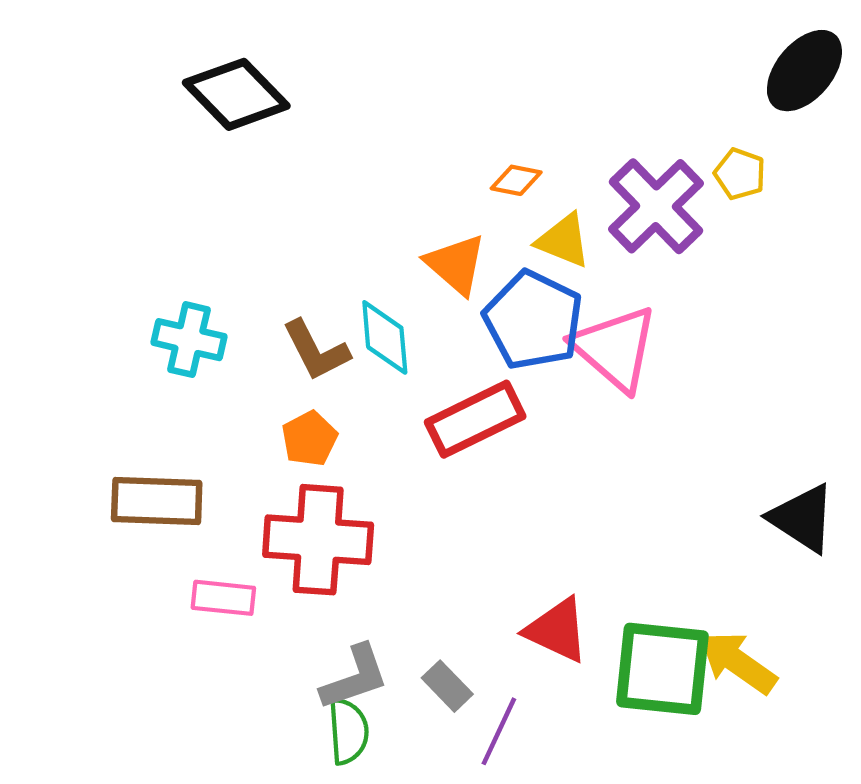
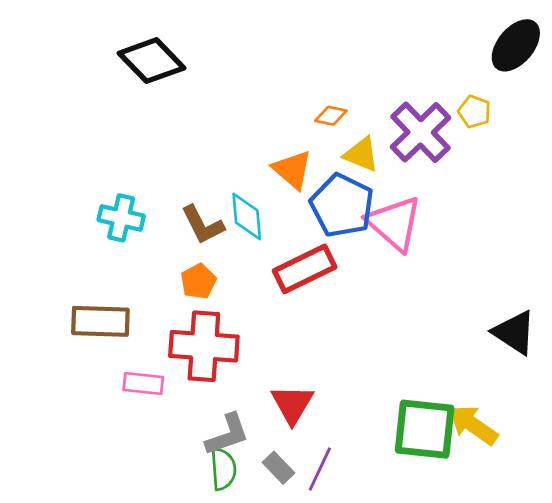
red triangle: (557, 630) -> (292, 404), moved, turned 36
gray rectangle: (447, 686) -> (278, 468), moved

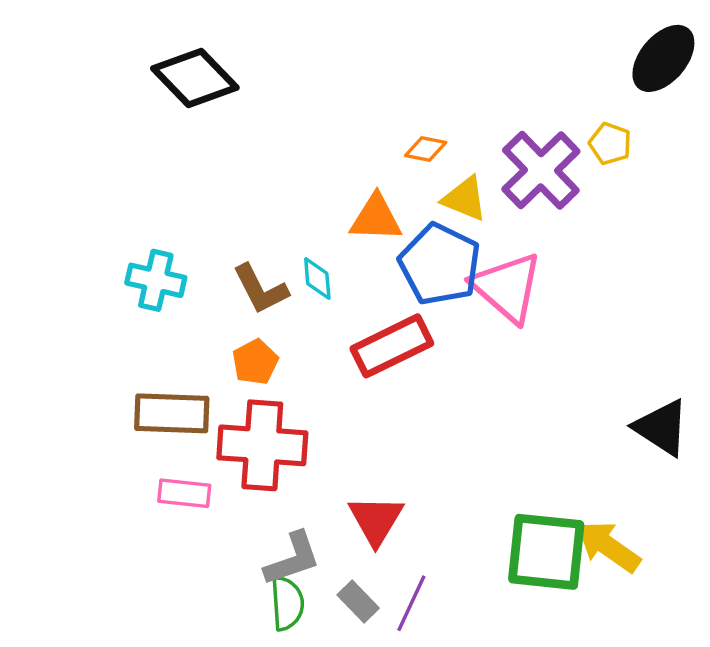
orange triangle: (292, 170) -> (376, 218), turned -39
cyan diamond: (247, 217) -> (317, 279), size x0.7
brown rectangle: (100, 321) -> (172, 413), moved

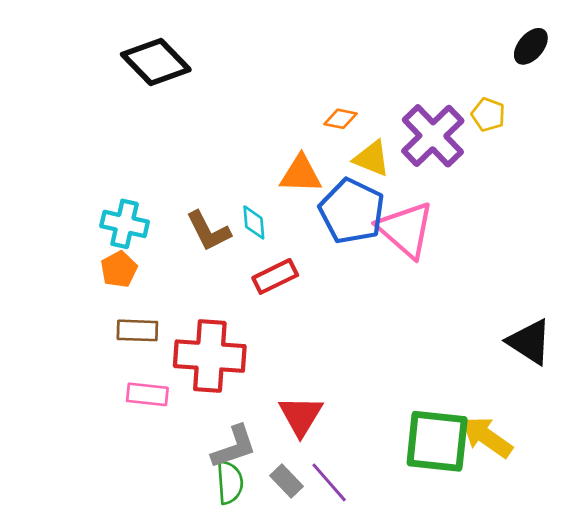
black ellipse: (663, 58) -> (531, 46), size x0.7
red rectangle: (392, 346) -> (275, 276), moved, size x0.7
orange pentagon: (255, 362) -> (119, 269), moved
brown rectangle: (172, 413) -> (137, 330), size x0.7
purple line: (411, 603) -> (329, 482), turned -66

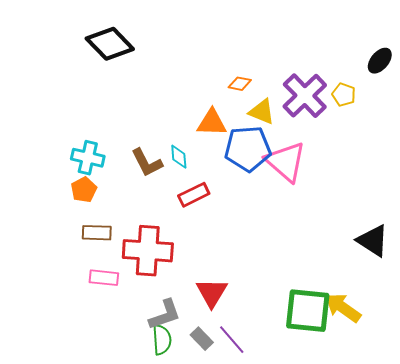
black ellipse: (531, 46) -> (380, 61), moved
yellow pentagon: (488, 115) -> (344, 95), moved
blue pentagon: (352, 211) -> (248, 149), turned -30

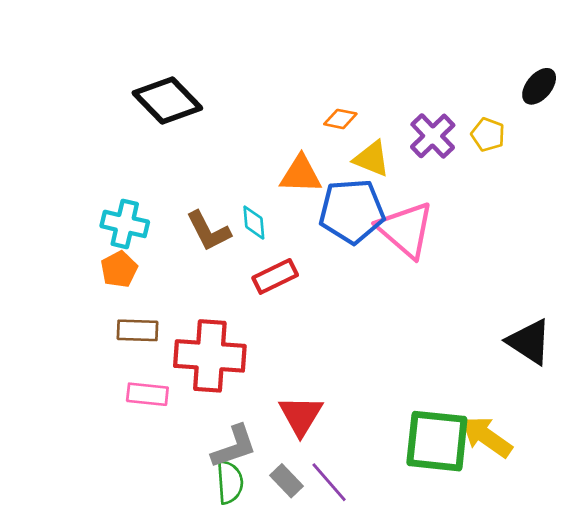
black diamond: (110, 44) -> (167, 101), moved
purple cross: (305, 96) -> (433, 136), size x0.7

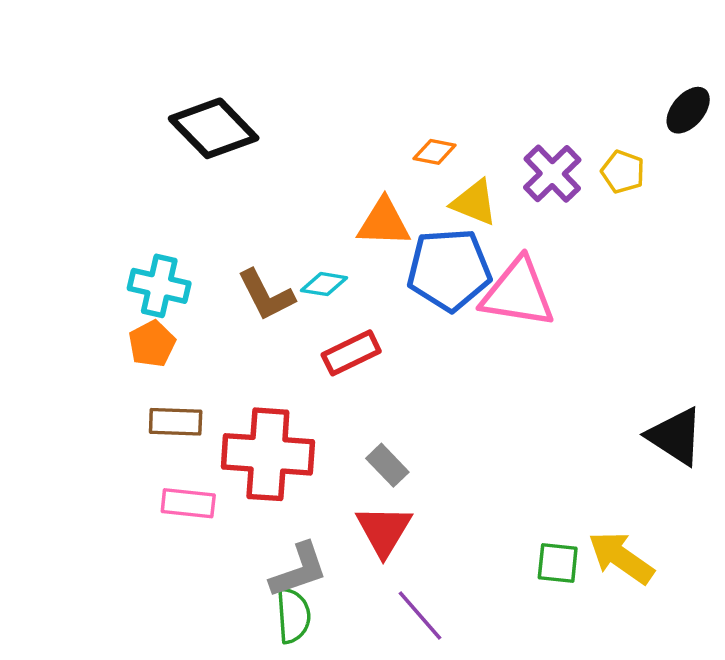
cyan diamond: (254, 223) -> (324, 284), turned -76
pink triangle: (406, 230) -> (518, 293), turned -32
green square: (437, 441) -> (558, 563), size x0.5
gray rectangle: (287, 481) -> (387, 465), moved

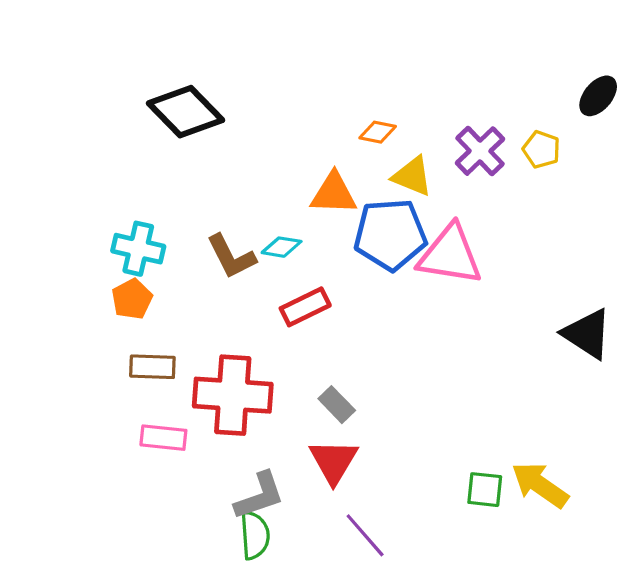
black triangle: (675, 436) -> (587, 334), moved

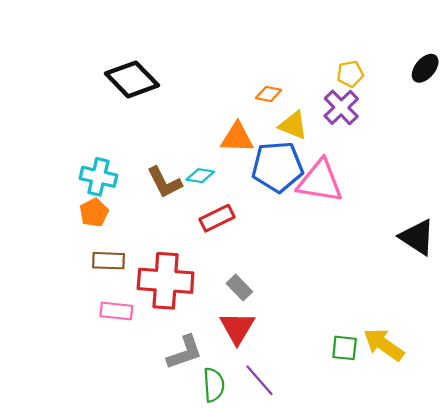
yellow pentagon: (541, 149) -> (350, 74), moved, turned -30
green semicircle: (255, 535) -> (214, 385), moved

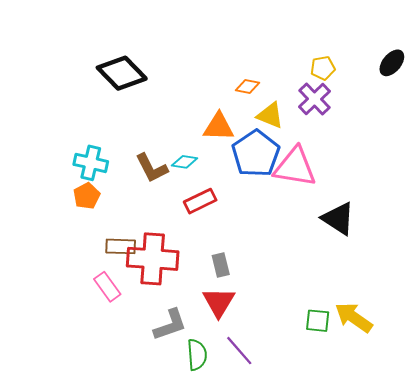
blue pentagon: (277, 167) -> (256, 154), turned -30
black triangle: (417, 237) -> (338, 219), moved
brown rectangle: (109, 261) -> (121, 246), moved
gray rectangle: (239, 288) -> (221, 265), turned 30
pink rectangle: (116, 311) -> (107, 287), turned 48

